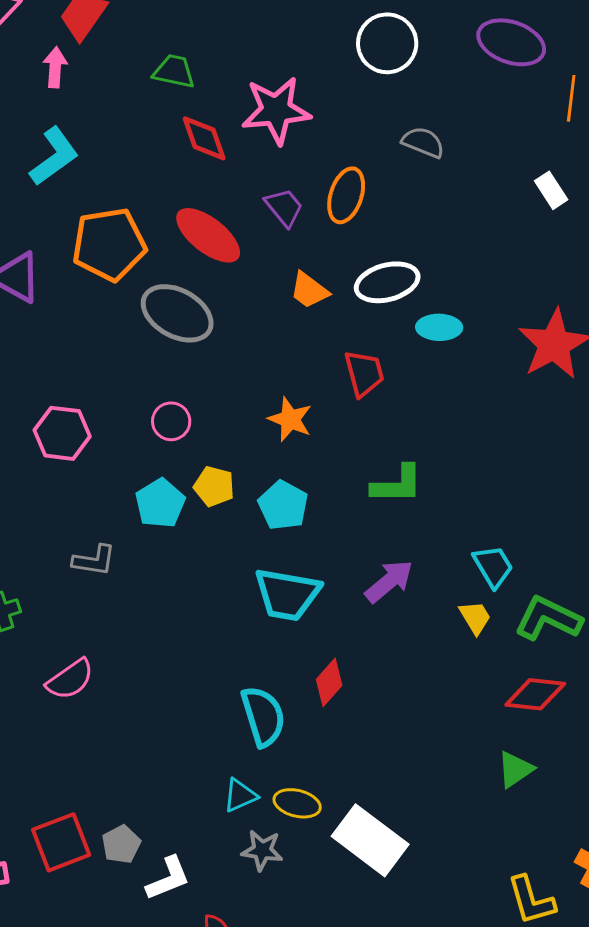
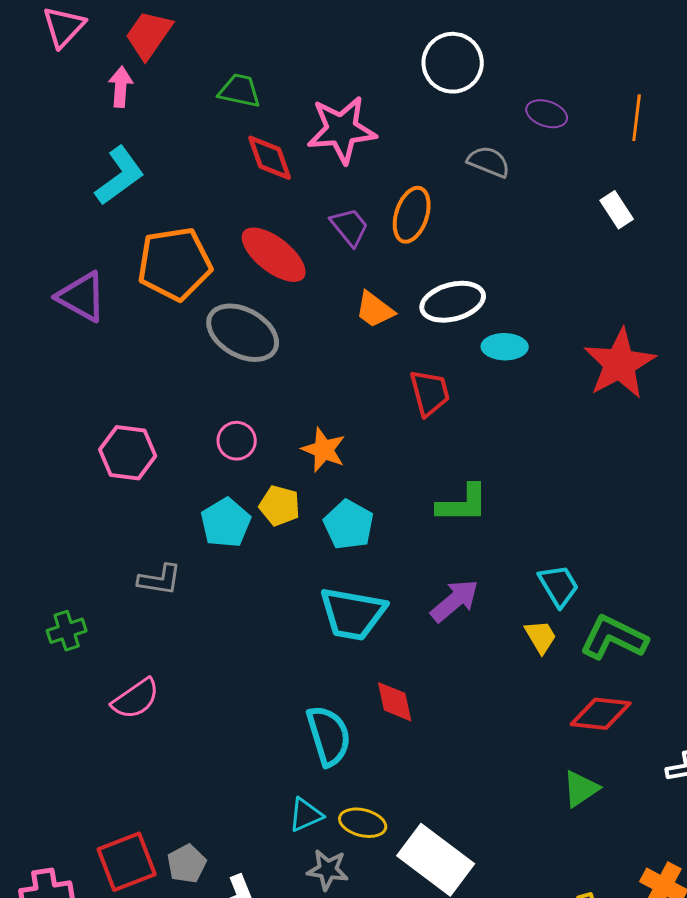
purple ellipse: (511, 42) -> (547, 114), moved, size x0.6
orange star: (290, 419) -> (324, 450), moved
red diamond: (329, 682) -> (395, 702), turned -54

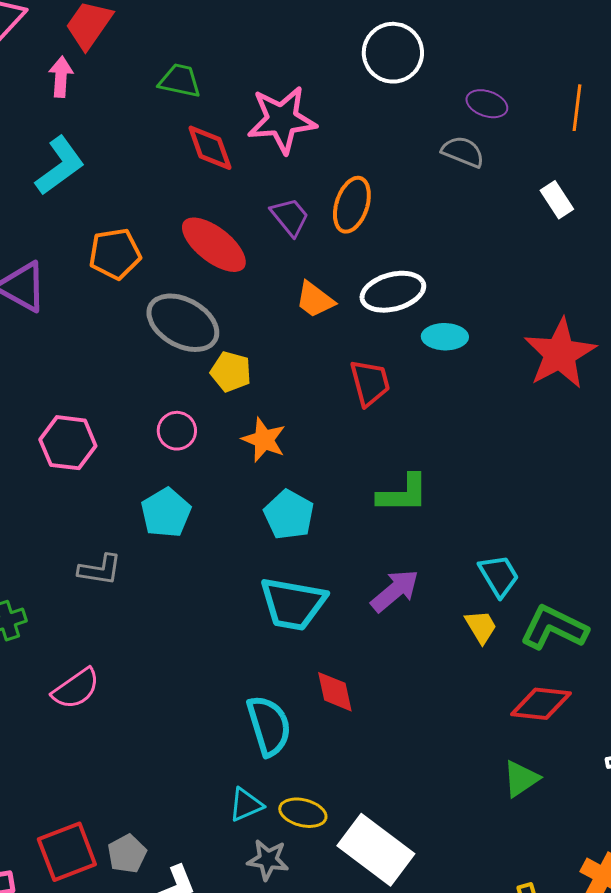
gray semicircle: (489, 162) -> (463, 152), moved
orange pentagon: (175, 264) -> (115, 254), size x0.7
yellow pentagon: (280, 506) -> (231, 372), moved

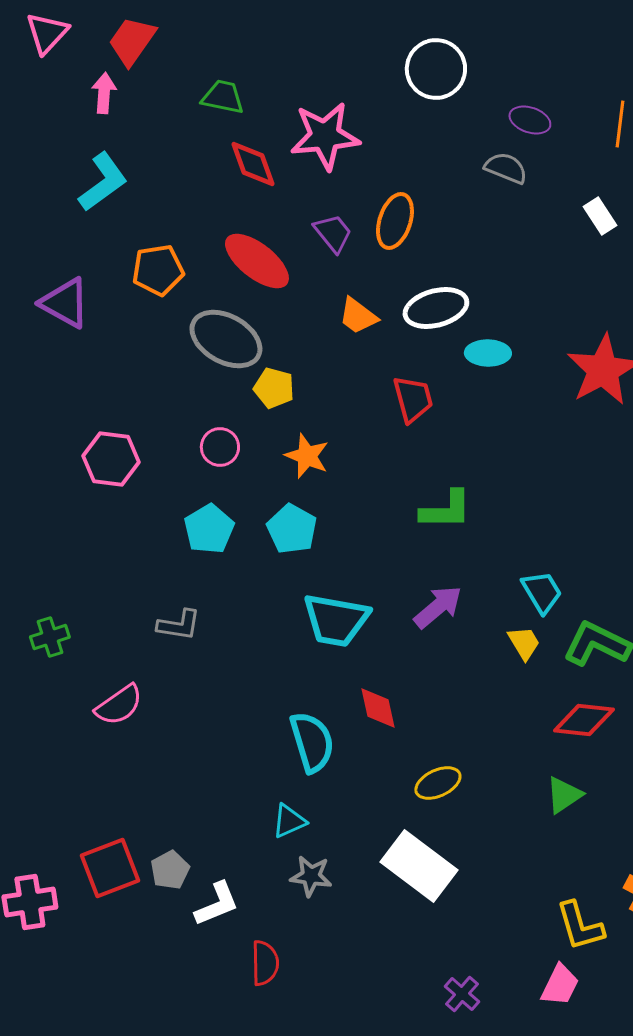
cyan pentagon: (289, 515) -> (292, 529), moved
gray L-shape: (100, 570) -> (179, 625), moved
yellow ellipse: (303, 813) -> (438, 783), moved, turned -39

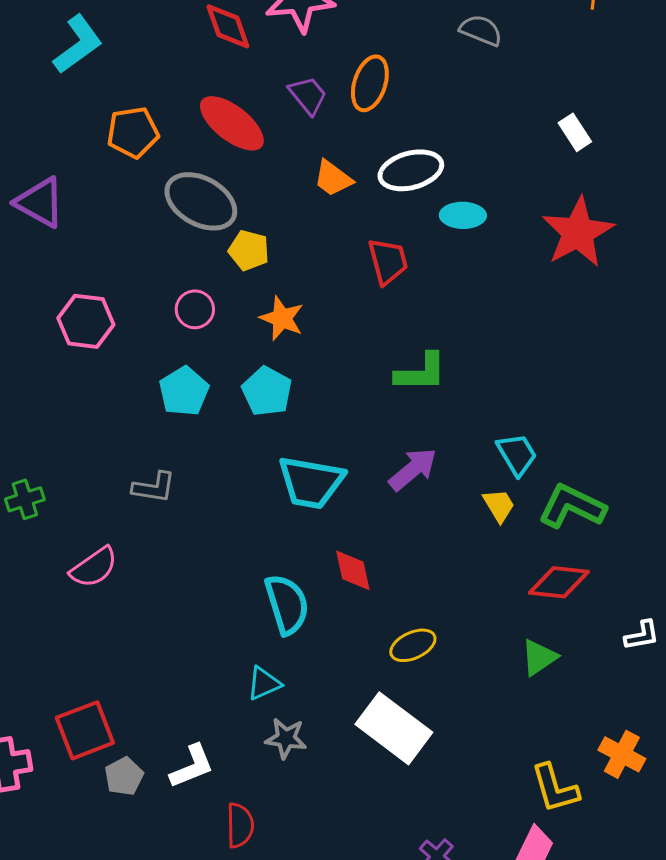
white rectangle: (600, 216) -> (575, 132), moved
purple triangle: (65, 303) -> (40, 202), moved
gray pentagon: (170, 870) -> (124, 776), moved

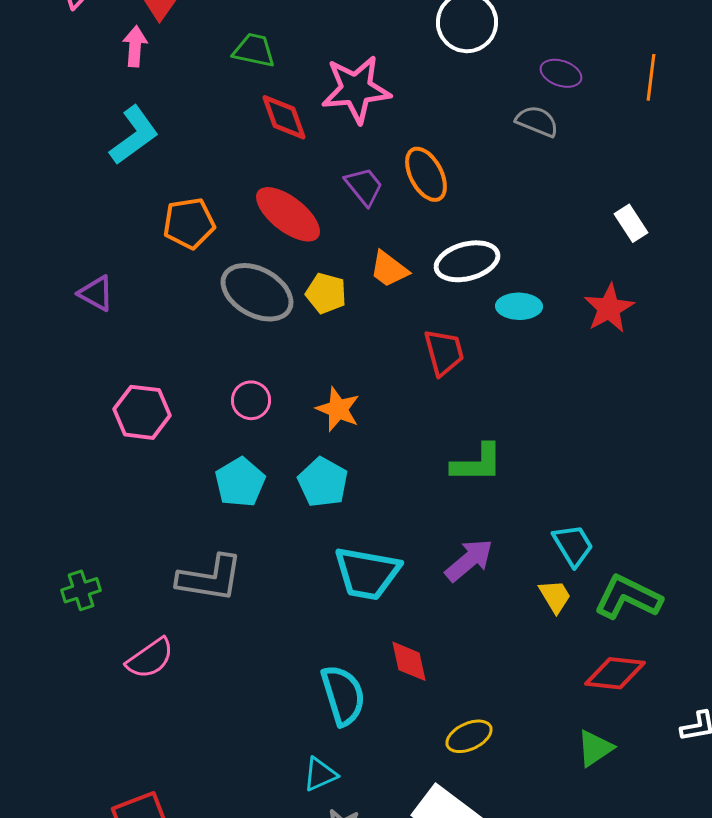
orange ellipse: (370, 83) -> (426, 174), turned -46
purple triangle: (40, 202) -> (96, 293), size x0.7
red star: (578, 232) -> (609, 308), moved, size x0.7
yellow pentagon: (249, 250) -> (326, 293), moved
gray L-shape: (154, 487) -> (210, 578), size x1.5

